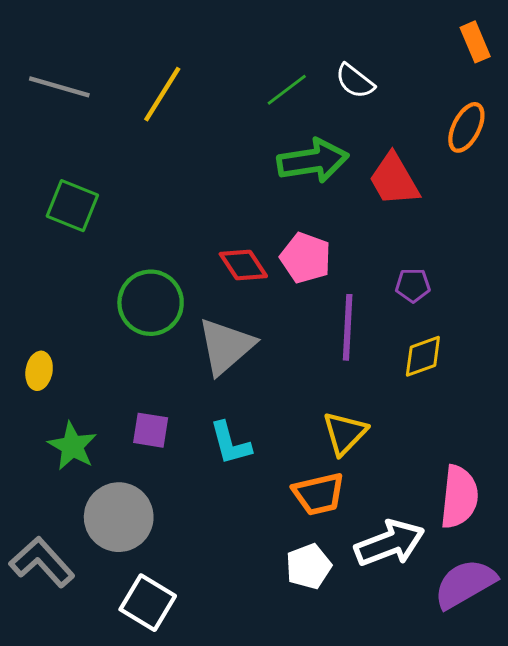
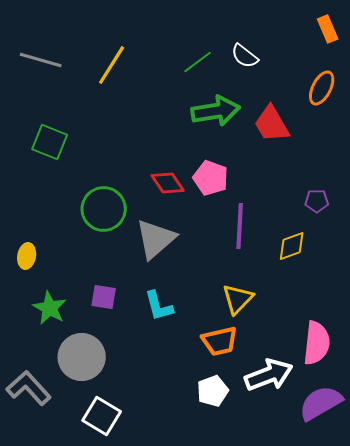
purple pentagon: (413, 285) -> (317, 201), moved

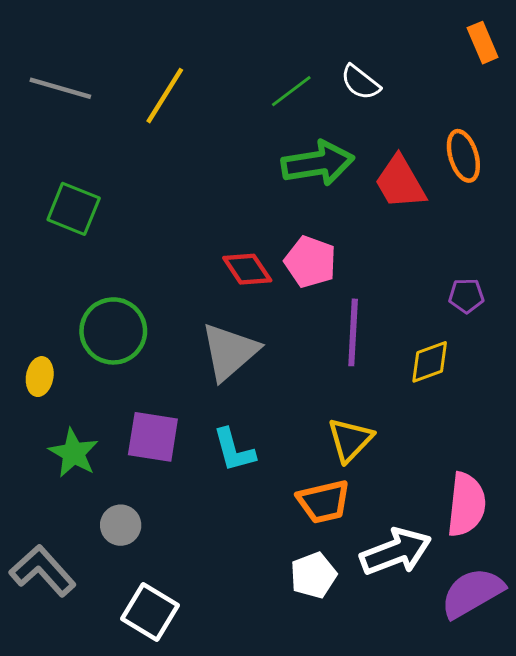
orange ellipse: (322, 88) -> (463, 156), moved, turned -44
green circle: (104, 209) -> (113, 331), moved
purple square: (104, 297) -> (153, 437), size x1.4
gray circle: (82, 357) -> (121, 525), size x0.6

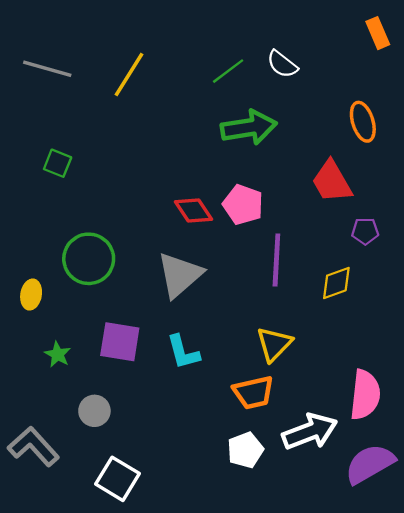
red trapezoid: (400, 182) -> (332, 182), moved
green square: (74, 209) -> (58, 163), size x0.7
green star: (74, 453) -> (58, 354), size x0.7

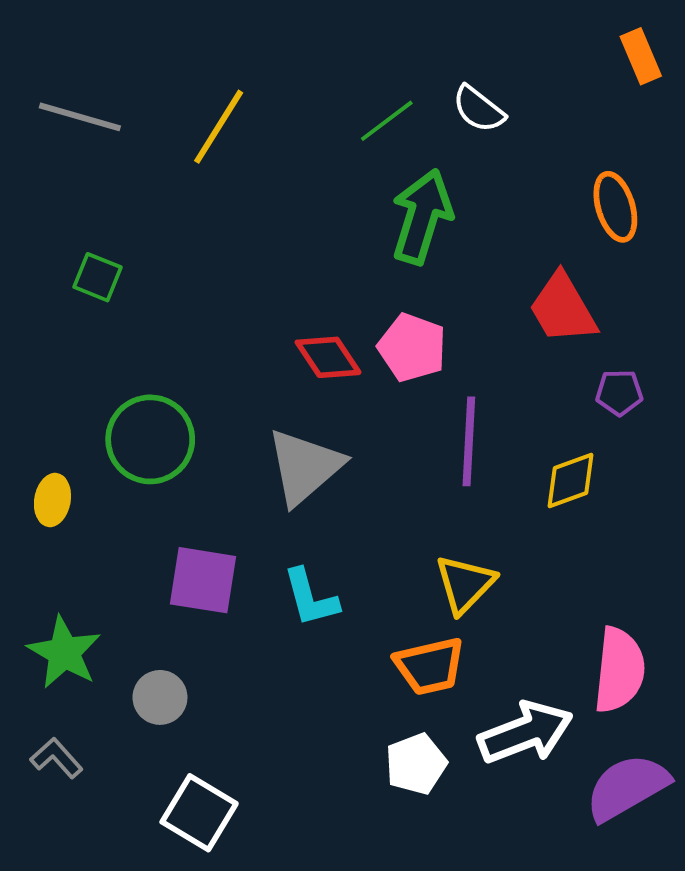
green arrow: (249, 127) -> (422, 217), turned -64
green star: (58, 354) -> (64, 652), moved, size x1.6
gray L-shape: (33, 447) -> (56, 758), size x0.6

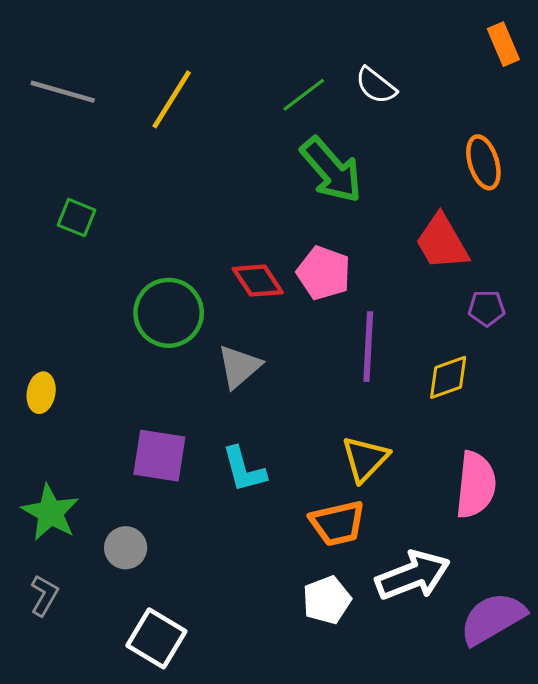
green arrow: (422, 217) -> (331, 170), turned 122
green circle: (150, 439) -> (169, 313), moved
gray triangle: (305, 467) -> (239, 367), size x0.7
pink semicircle: (619, 670) -> (476, 485), moved
gray L-shape: (56, 758) -> (44, 595), turned 72

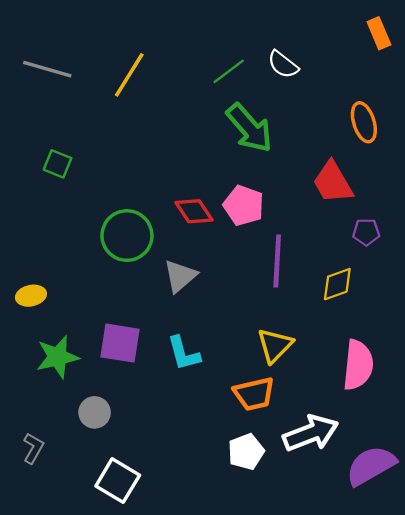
yellow ellipse: (41, 393) -> (31, 296), turned 68
green star: (50, 512) -> (58, 357), moved, turned 30

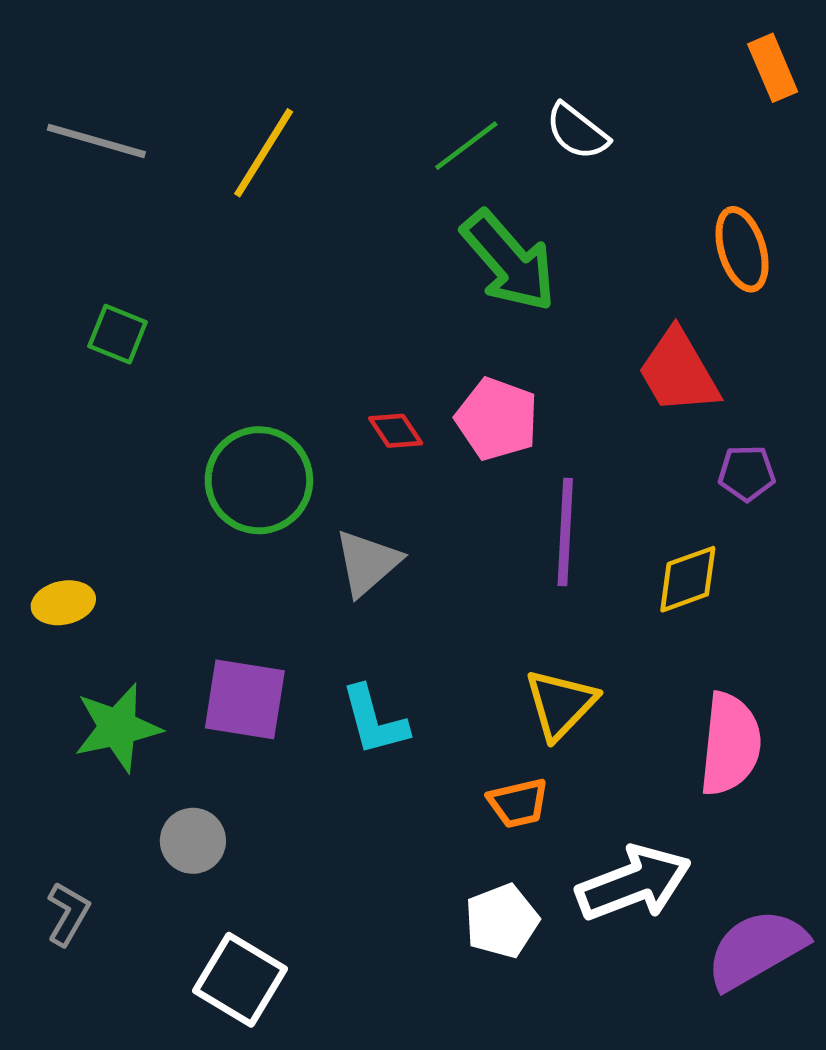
red diamond: (194, 211) -> (396, 431), size x0.7
orange trapezoid: (254, 394) -> (518, 803), size x0.7

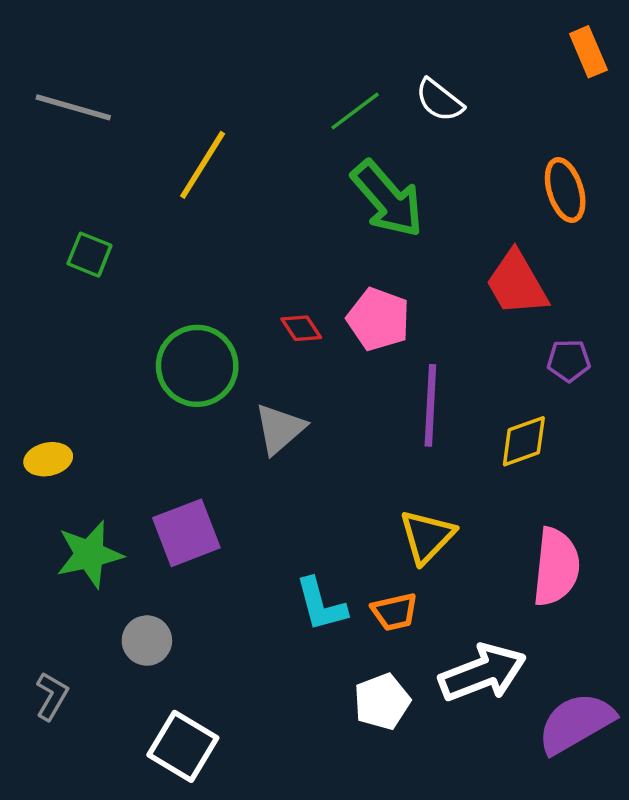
yellow line: (264, 153) -> (203, 165), moved
purple square: (245, 699) -> (186, 533), turned -30
cyan L-shape: (374, 721) -> (321, 605), moved

